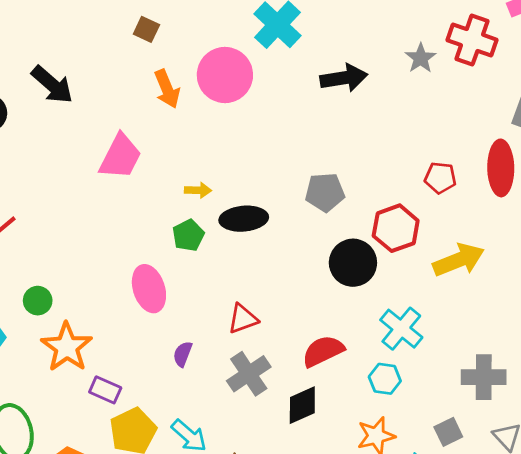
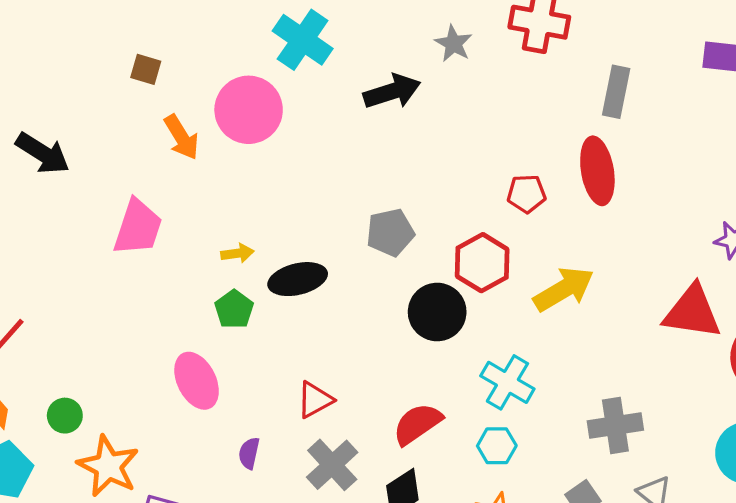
gray star: (421, 58) -> (454, 44), moved

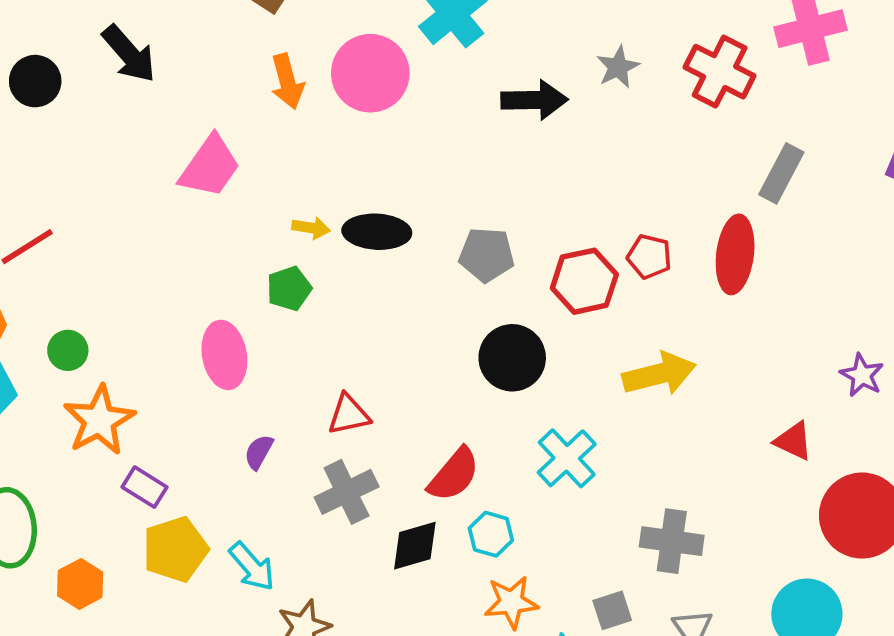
red hexagon: (482, 263) -> (584, 281), moved
black ellipse: (298, 279) -> (377, 232), moved
red triangle: (692, 312) -> (793, 441), size x0.6
red semicircle: (417, 424) -> (454, 475), turned 148
cyan hexagon: (497, 446) -> (491, 534), moved

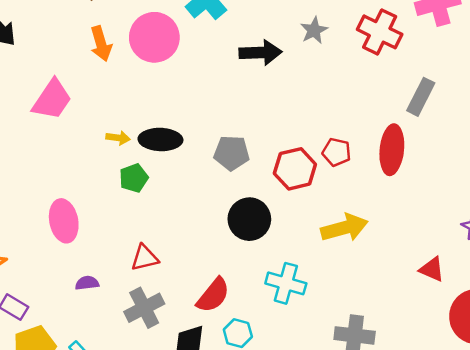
green pentagon: (289, 288) -> (134, 178), moved
purple semicircle: (259, 452) -> (87, 283), turned 55
cyan cross: (567, 458) -> (286, 283), turned -30

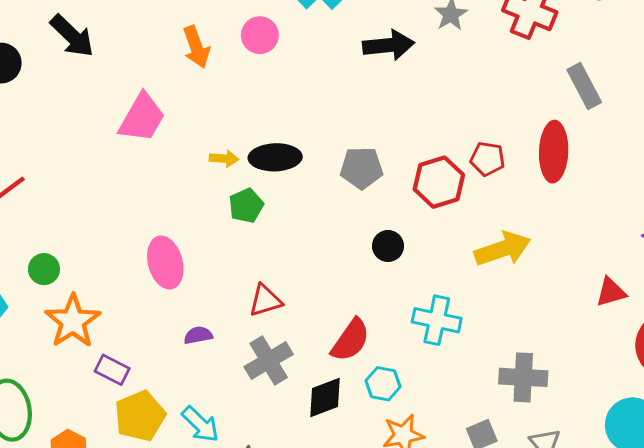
pink circle: (154, 37) -> (260, 35), size x0.6
gray rectangle: (421, 97) -> (584, 86), turned -51
black circle: (249, 219) -> (388, 246), size x0.6
red triangle: (432, 269) -> (611, 292), turned -36

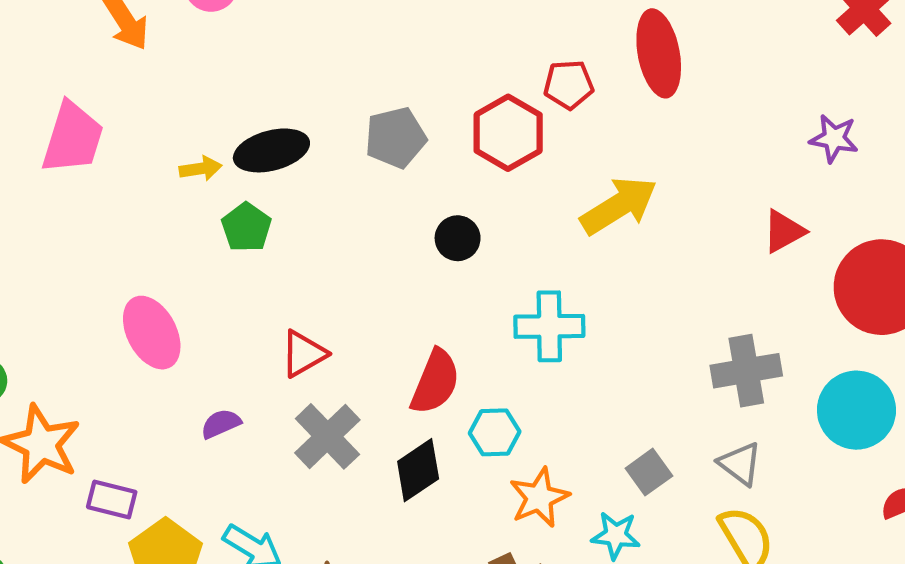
gray cross: (523, 377) -> (746, 371), moved

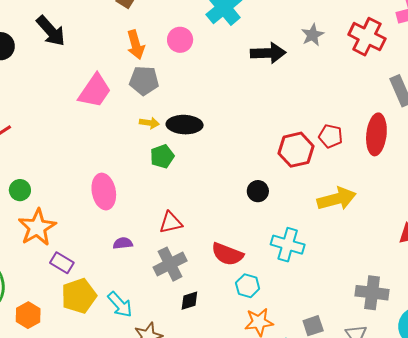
gray pentagon: (396, 138) -> (144, 81), moved
red semicircle: (435, 382) -> (227, 254), turned 72
black diamond: (418, 470) -> (189, 301), moved, size x0.7

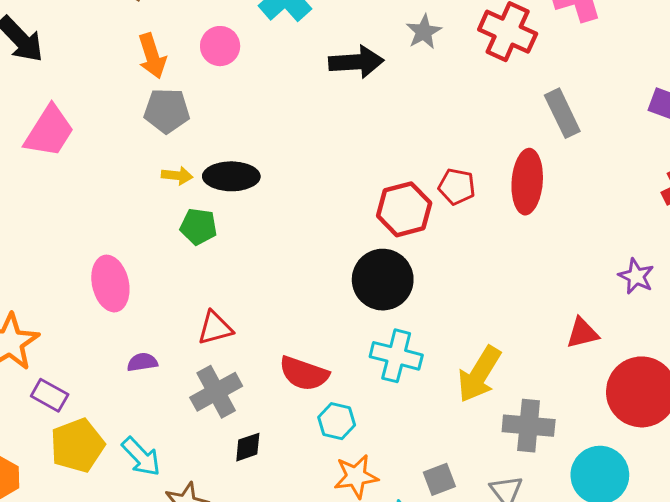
pink trapezoid: (95, 91) -> (49, 131), moved
green pentagon: (162, 156) -> (198, 226), turned 30
black circle: (258, 191) -> (383, 280), moved, size x1.8
yellow arrow: (337, 199) -> (479, 374), moved, turned 138

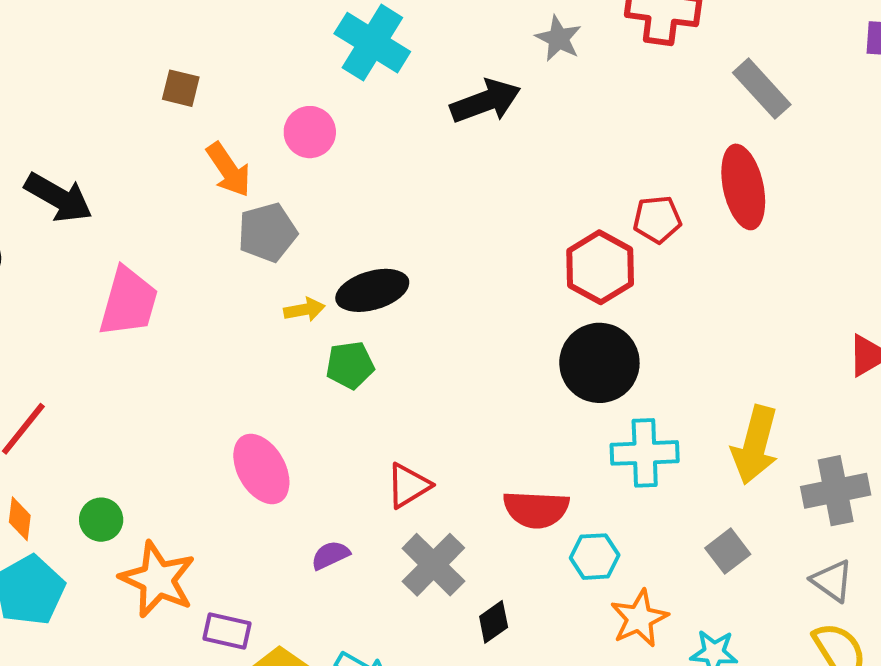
gray square: (439, 479) -> (728, 551), moved

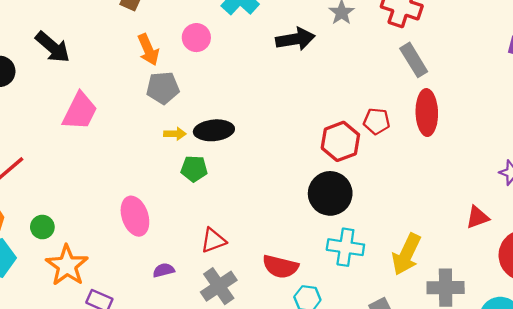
gray rectangle: (762, 89) -> (414, 60), moved

